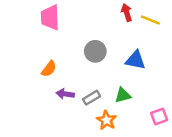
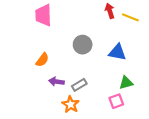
green triangle: (123, 95) -> (126, 83), moved
pink square: (159, 117) -> (116, 101), moved
orange star: (107, 120) -> (71, 104), moved

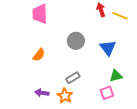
blue triangle: (117, 52) -> (108, 48), turned 42
purple arrow: (56, 82) -> (42, 93), moved

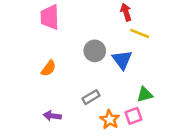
yellow line: (120, 16) -> (140, 33), moved
blue triangle: (108, 48) -> (122, 60), moved
orange star: (65, 96) -> (110, 120), moved

